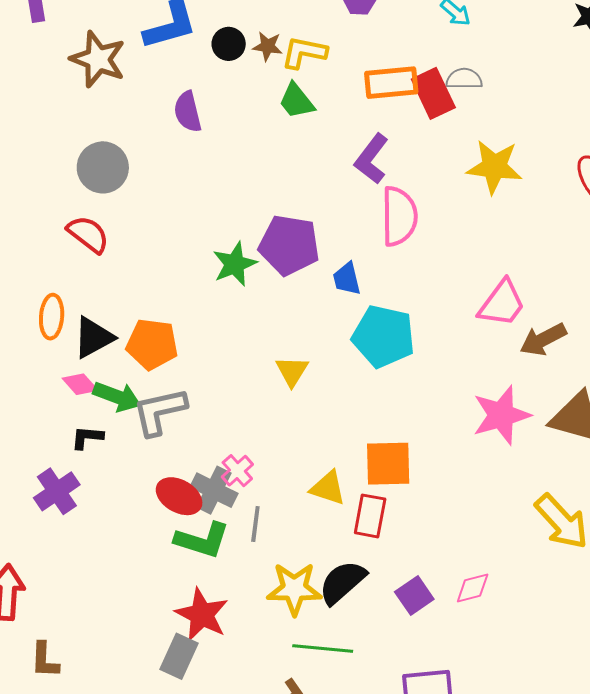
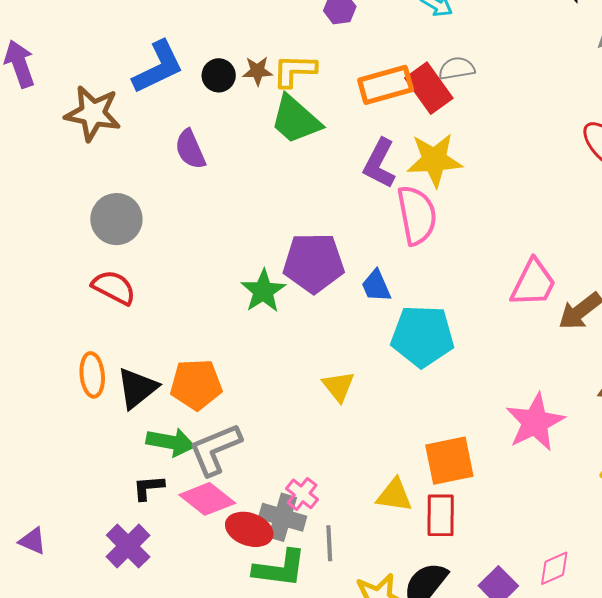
green trapezoid: (297, 101) -> (296, 120), size x1.4
yellow star: (494, 167) -> (434, 160), moved
pink diamond: (80, 384) -> (207, 499), moved, size x1.5
pink star: (501, 415) -> (535, 422), moved

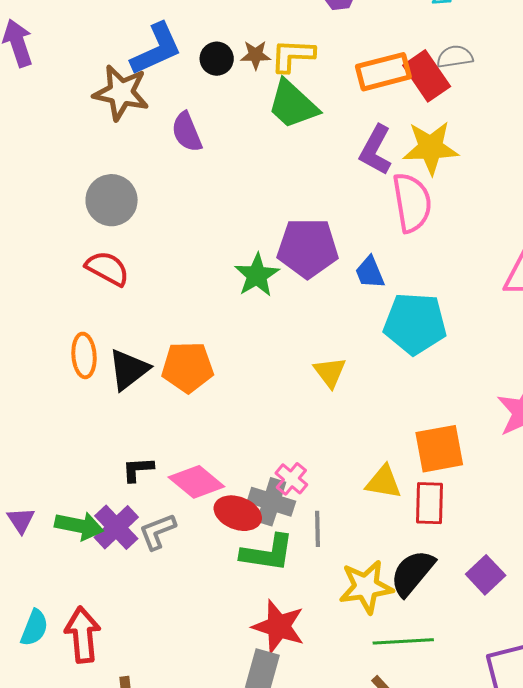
brown star: (93, 113) -> (121, 93), moved
green arrow: (171, 442) -> (79, 526), moved
gray L-shape: (215, 449) -> (157, 532), moved, size x0.7
purple triangle: (33, 541) -> (21, 520), turned 32

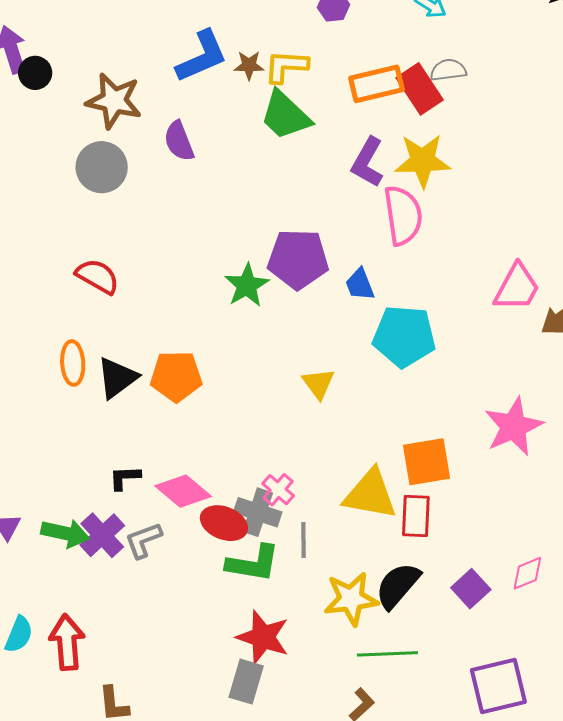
blue L-shape: (156, 49) -> (202, 57), moved
black circle: (217, 59) -> (35, 73), moved
gray circle: (112, 200) -> (102, 167), moved
yellow triangle: (384, 482) -> (370, 494), size x1.5

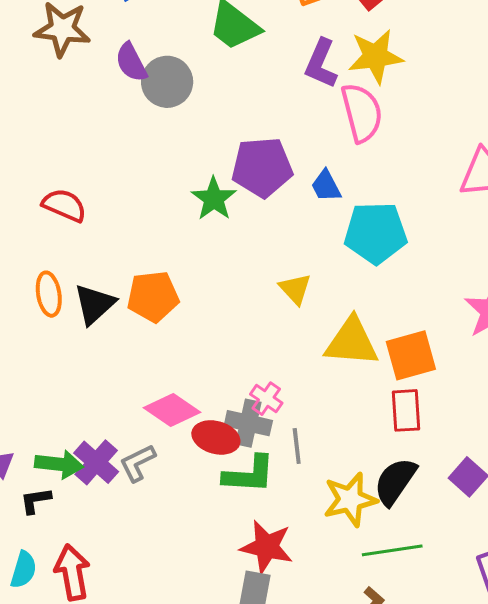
gray circle: (102, 167) -> (167, 82), moved
black L-shape: (125, 478) -> (36, 501), moved
yellow triangle: (370, 494) -> (352, 342), moved

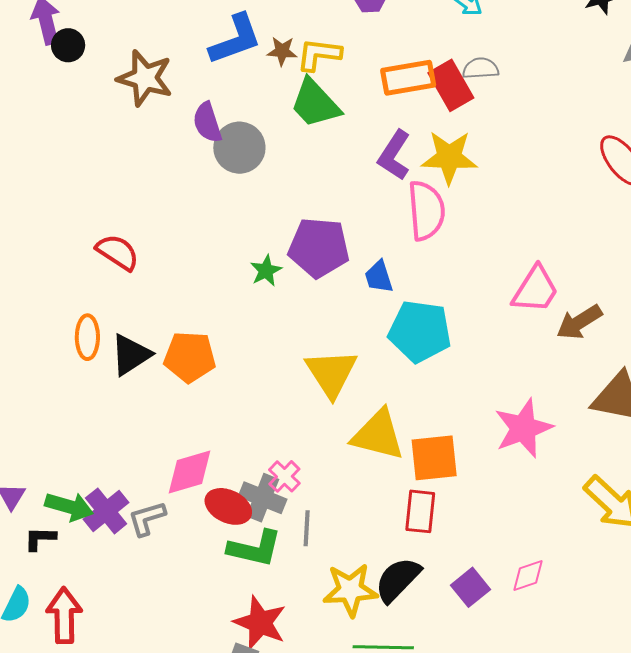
green star: (214, 199) -> (266, 271), size x0.7
yellow triangle: (295, 289) -> (331, 373), size x1.6
pink diamond: (172, 410) -> (190, 472), turned -60

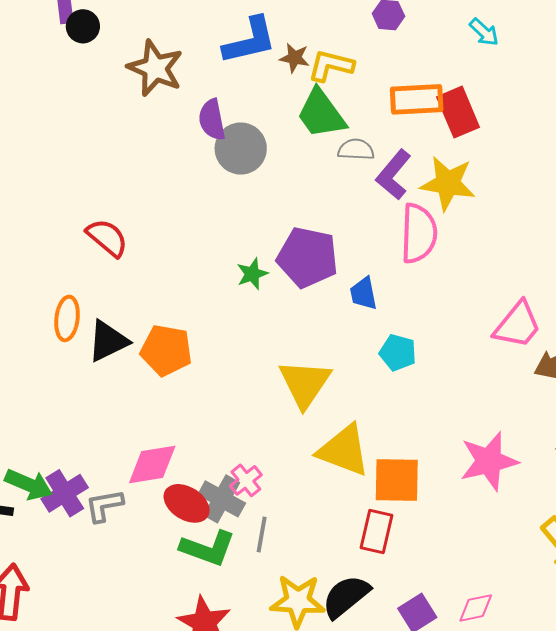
gray semicircle: (481, 68) -> (356, 150), moved
cyan pentagon: (420, 331) -> (398, 353), size x0.6

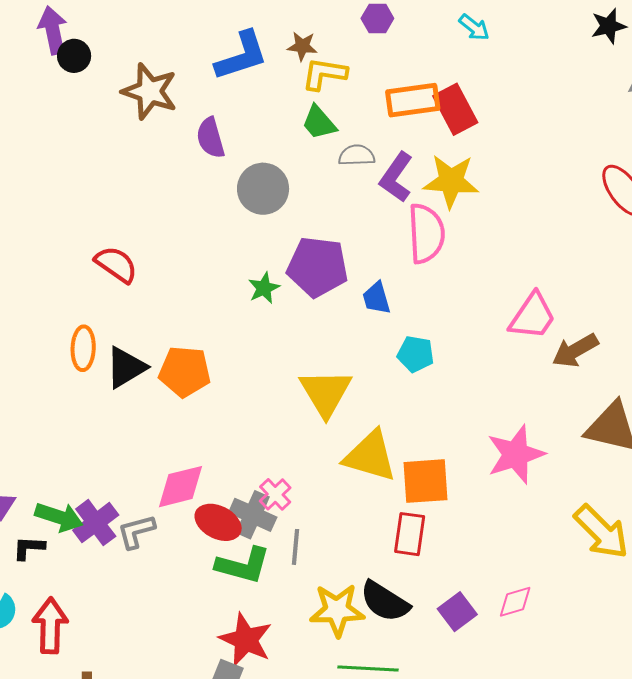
brown star: (295, 58) -> (302, 46), moved
green trapezoid: (321, 114) -> (319, 123), size x0.7
gray circle: (241, 149) -> (263, 189), moved
black semicircle: (346, 596) -> (385, 601), turned -104

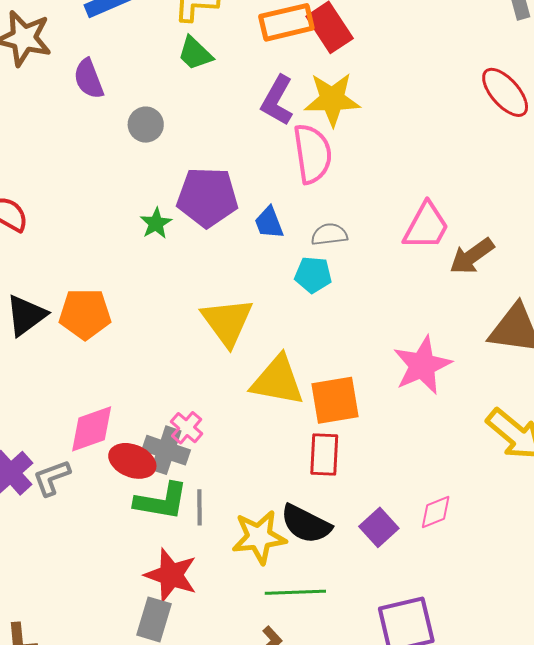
gray semicircle: (357, 155) -> (329, 234), moved
gray circle: (263, 189) -> (146, 125), size x0.7
gray line: (295, 547) -> (199, 507), moved

